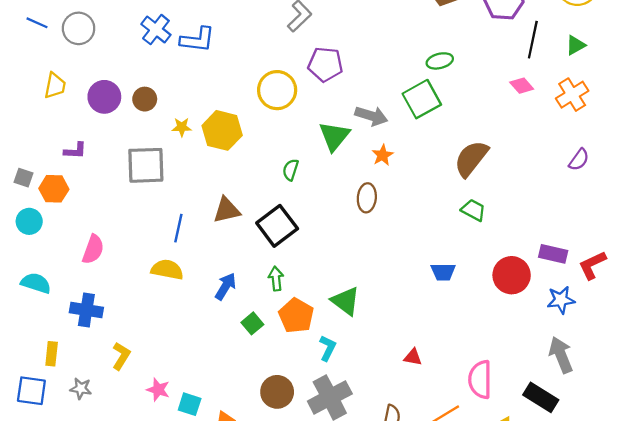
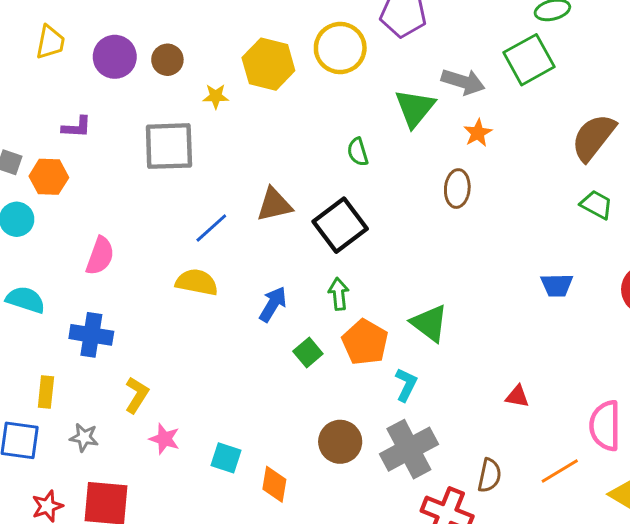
yellow hexagon: (222, 130) -> (268, 64), moved
green semicircle: (291, 170) -> (358, 152), turned -35
blue line: (178, 228) -> (211, 228), turned 36
pink star: (158, 390) -> (165, 439), moved

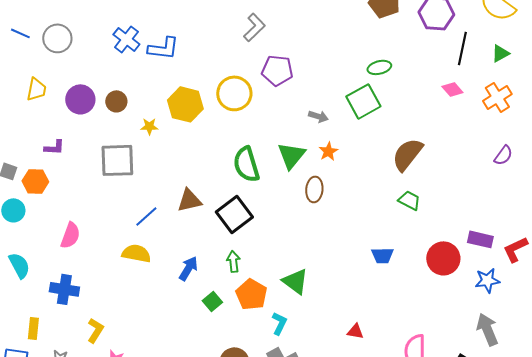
gray arrow: (463, 82) -> (318, 116), size x0.7
green triangle: (415, 108) -> (291, 155), moved
green semicircle: (358, 152) -> (246, 164), size x1.8
cyan semicircle: (25, 300) -> (19, 265), turned 44

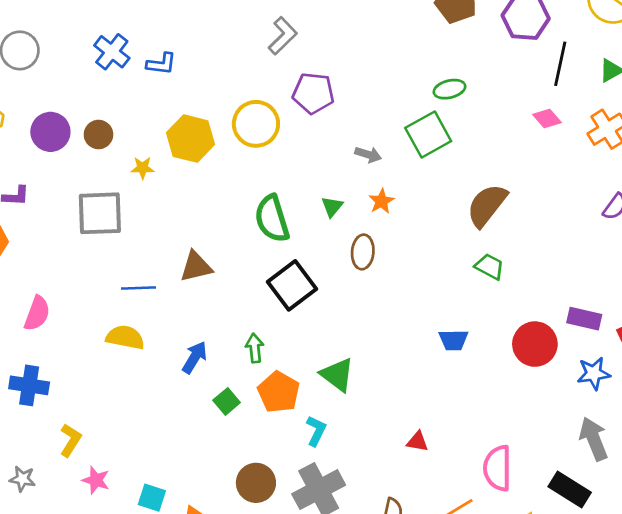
blue L-shape: (163, 48) -> (161, 64), size x0.7
green triangle: (291, 155) -> (332, 207), size x0.6
black square: (234, 214) -> (292, 285), moved
blue line: (146, 216) -> (139, 288), turned 40

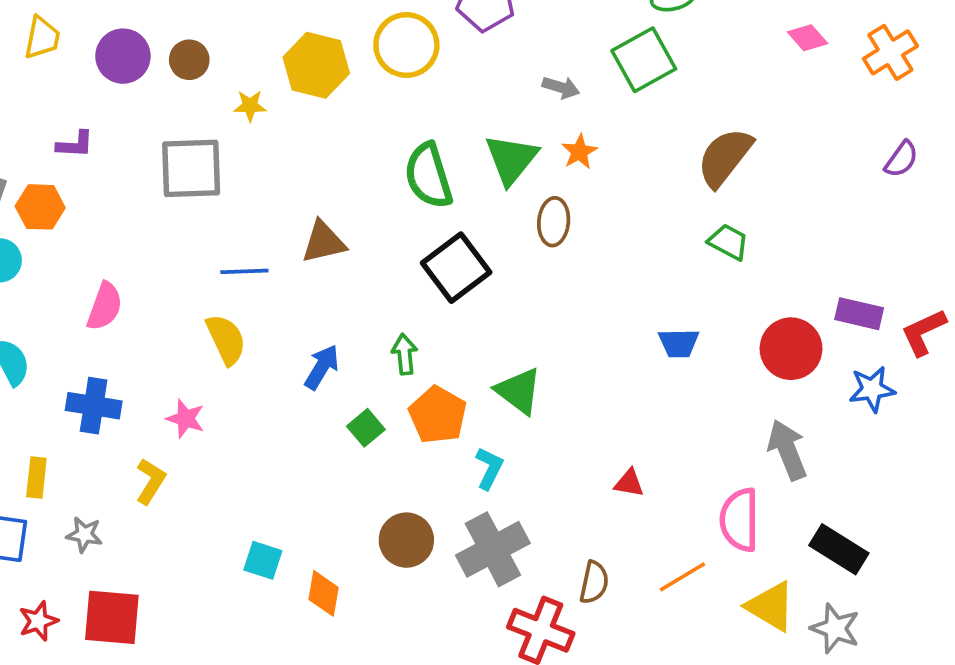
green triangle: (332, 207) -> (511, 159), size x1.8
yellow semicircle: (125, 337) -> (226, 339), turned 54
gray arrow: (594, 439) -> (787, 450), moved
pink star: (96, 480) -> (186, 419), moved

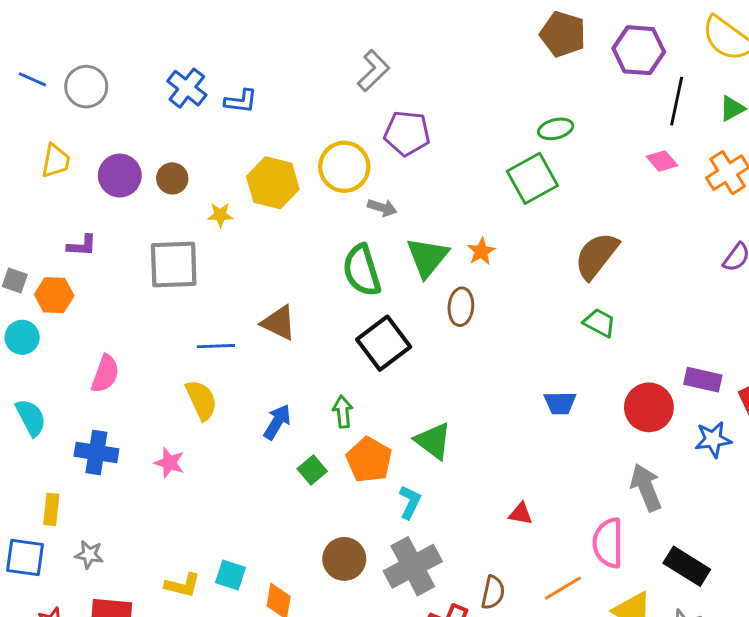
gray arrow: (561, 87) -> (382, 208), moved
brown triangle: (324, 242) -> (279, 323), turned 39
yellow L-shape: (151, 481) -> (182, 585), moved, turned 72

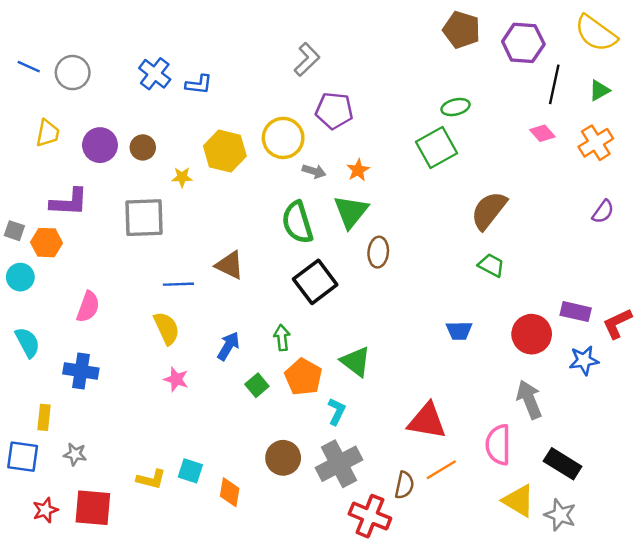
purple L-shape: (82, 246) -> (69, 202), size x1.6
orange star: (481, 251) -> (358, 170), moved
pink star: (169, 463) -> (176, 379), moved
red triangle: (521, 514) -> (427, 421), size x2.0
orange line: (563, 588) -> (441, 470), moved

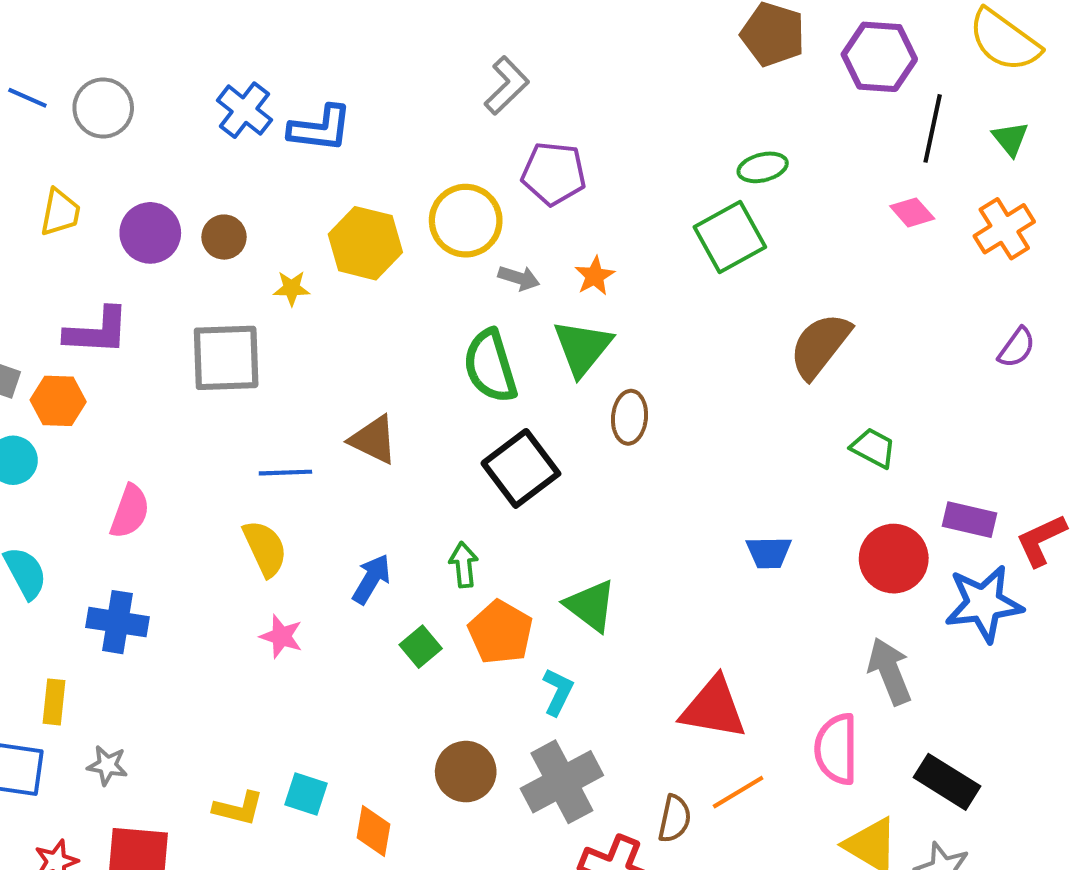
blue L-shape: (199, 84) -> (320, 128), size x1.4
green triangle: (599, 90) -> (1010, 139), turned -40
green trapezoid: (491, 265) -> (873, 448), moved
blue star: (584, 360) -> (984, 604), size x1.5

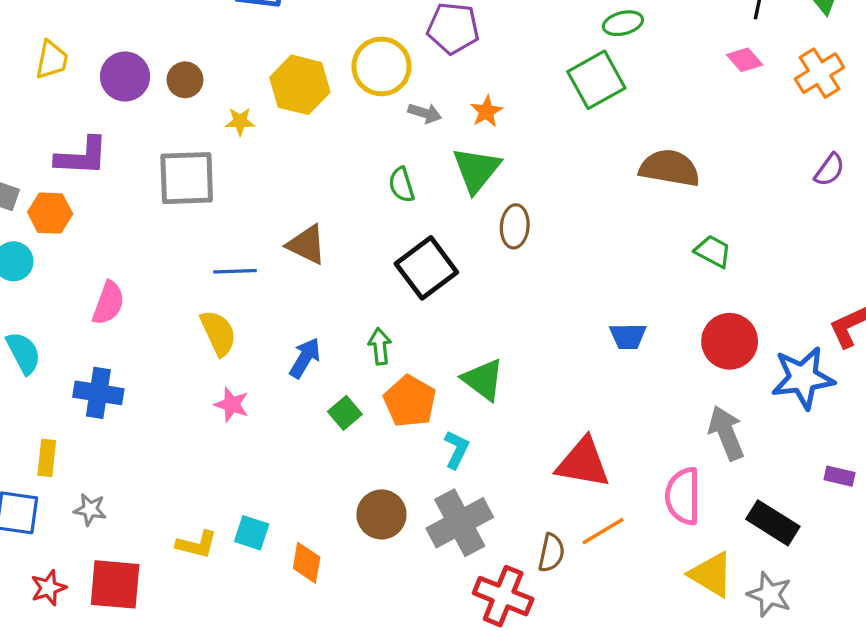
brown semicircle: (820, 346) -> (670, 168), turned 62
green semicircle: (490, 366) -> (401, 185), size x0.6
purple rectangle: (969, 520) -> (839, 476), moved, size x0.7

